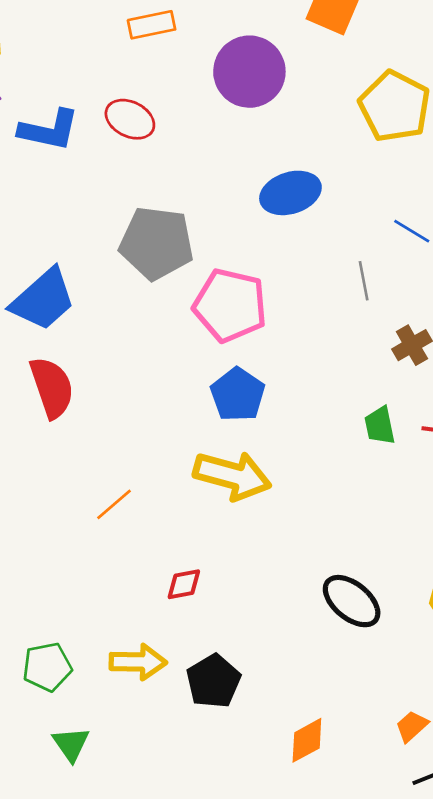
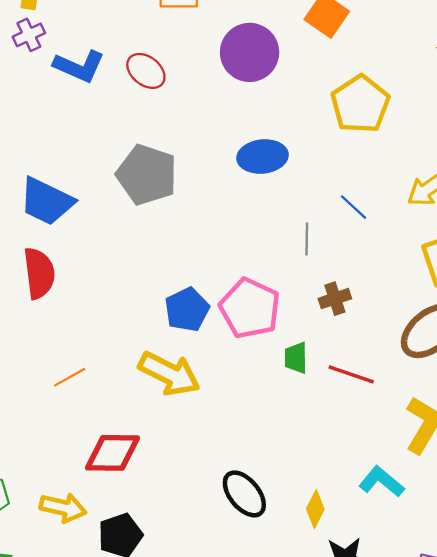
blue trapezoid: (43, 300) -> (47, 201), turned 56
pink pentagon: (230, 305) -> (250, 308), moved
red diamond: (184, 584) -> (112, 453), size x1.8

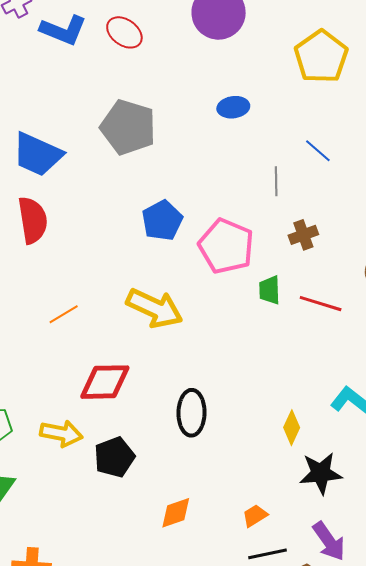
blue ellipse: (263, 157) -> (233, 107), size x0.7
blue pentagon: (187, 310) -> (162, 220), moved
black ellipse: (244, 494) -> (192, 413), moved, turned 42

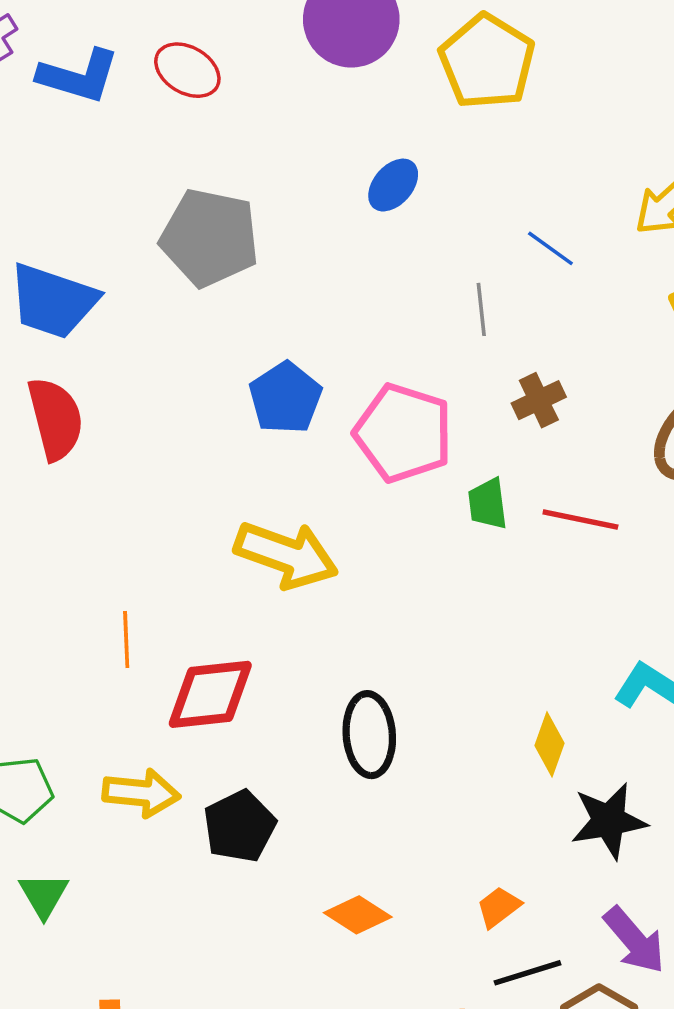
yellow pentagon: (321, 57) -> (487, 61), moved
blue ellipse: (233, 107) -> (393, 185), turned -36
orange line: (64, 314) -> (126, 640), moved, turned -56
orange diamond: (176, 513) -> (358, 915), turned 57

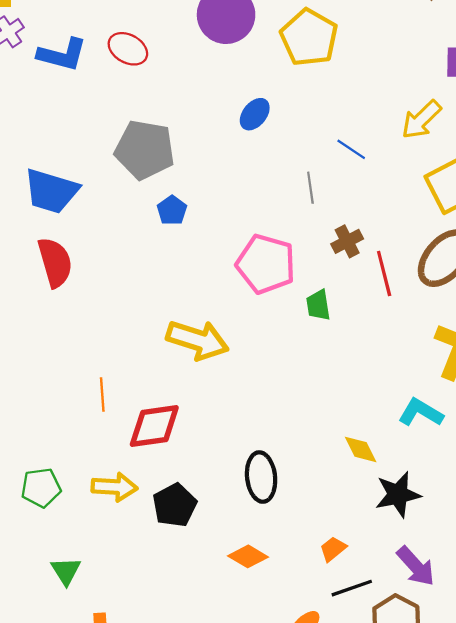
blue pentagon: (285, 398) -> (172, 210), moved, size x0.7
red line: (580, 519) -> (384, 273), moved, turned 66
black ellipse: (369, 735) -> (261, 477), moved
yellow diamond: (550, 744) -> (361, 449), turned -45
green triangle: (44, 895) -> (66, 571), moved

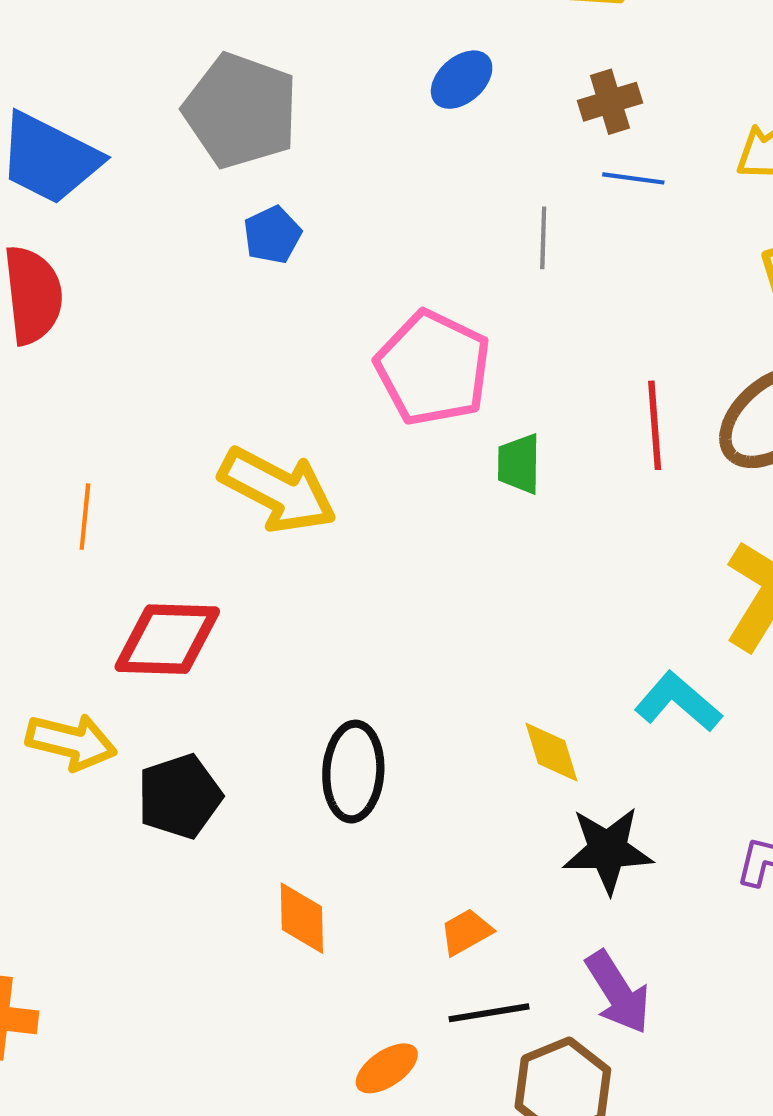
blue line: (351, 149) -> (633, 178), turned -36
brown cross: (347, 241) -> (610, 102), moved
orange line: (102, 395) -> (85, 517), moved
orange diamond: (248, 556) -> (302, 918), turned 48

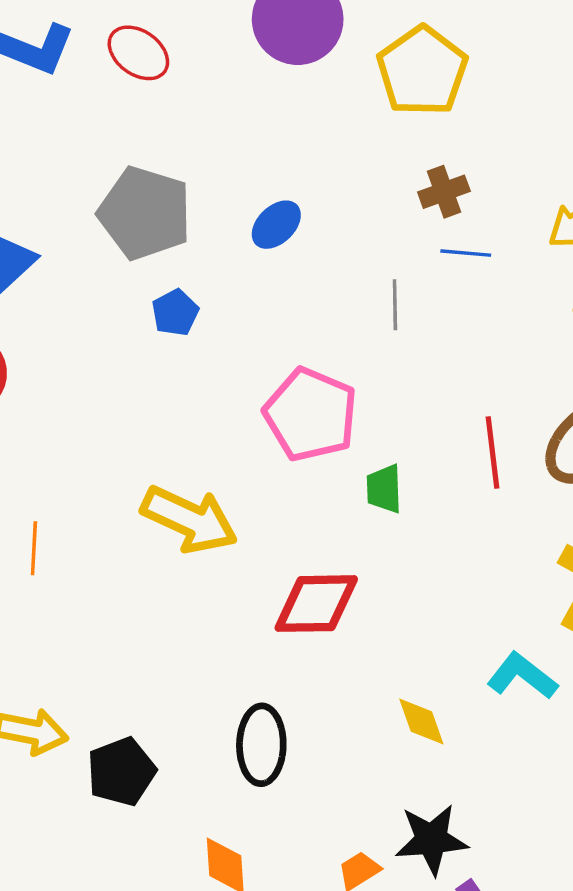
blue ellipse: (462, 80) -> (276, 225), moved
red diamond: (167, 639) -> (316, 604), moved
black star: (608, 850) -> (431, 840), moved

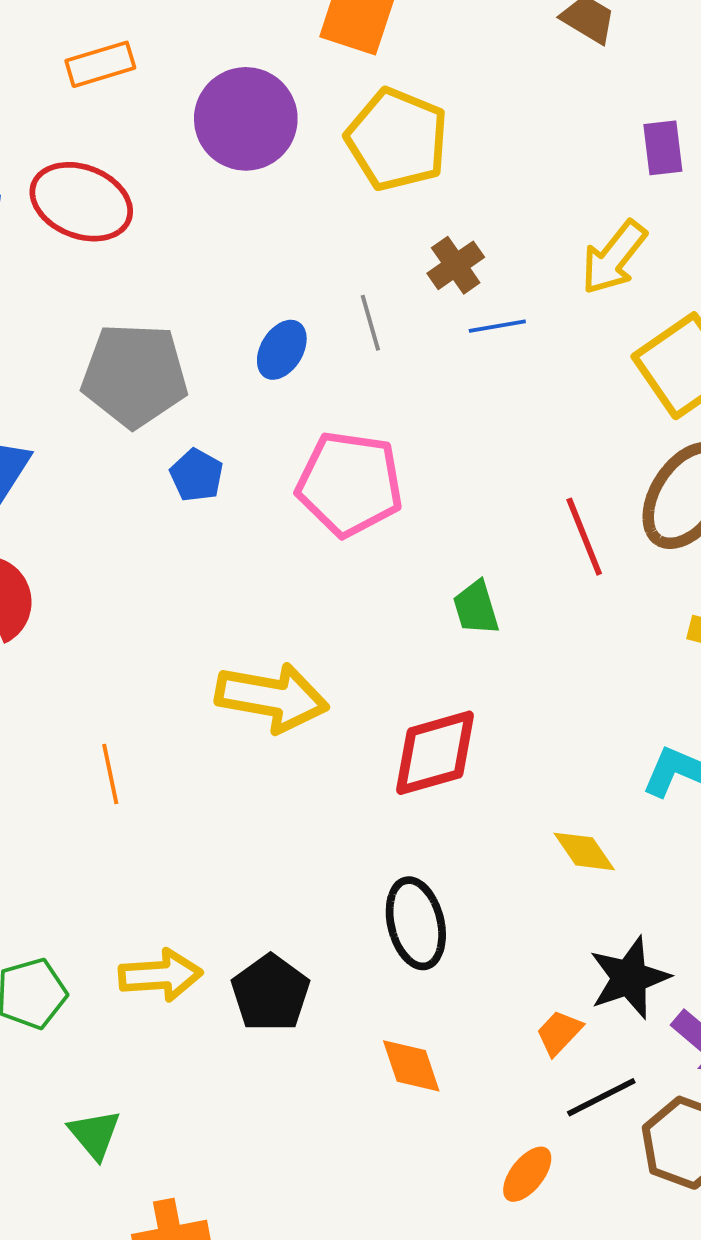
red ellipse: (138, 53) -> (81, 202), size x1.4
gray line: (395, 305) -> (370, 323), moved
pink pentagon: (311, 414) -> (350, 484), moved

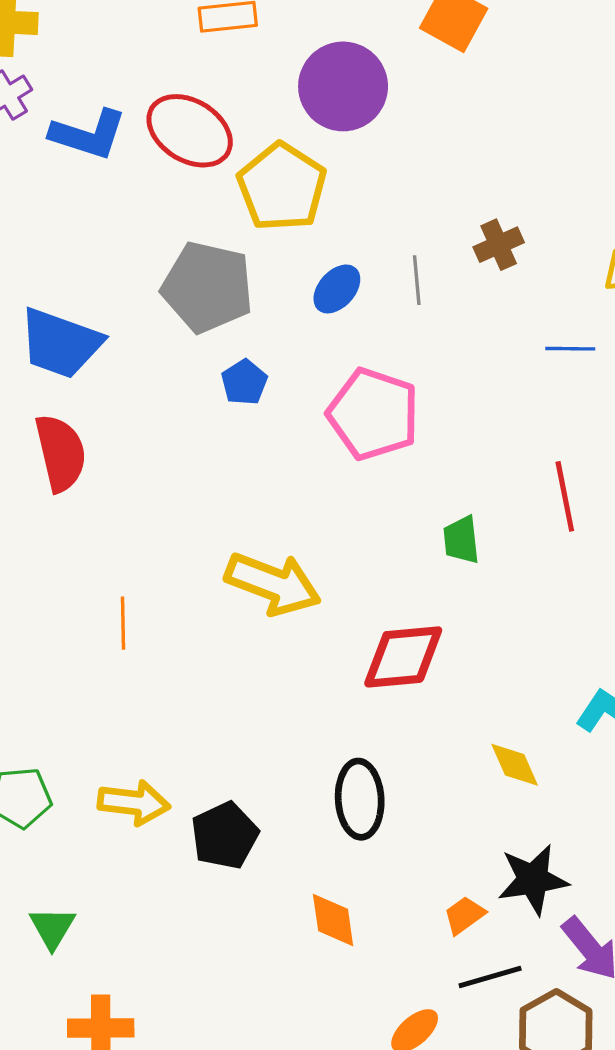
yellow pentagon: (397, 139) -> (282, 187), moved
blue line: (497, 326) -> (570, 349), moved

